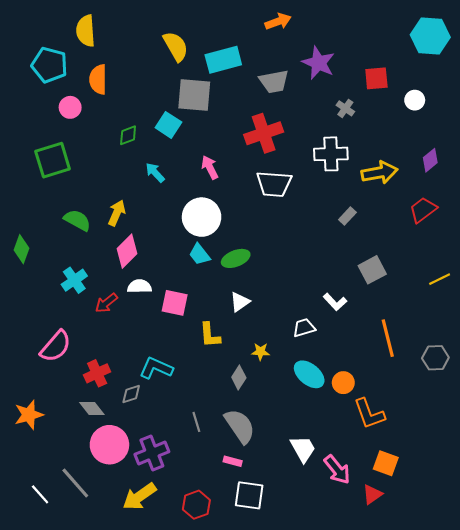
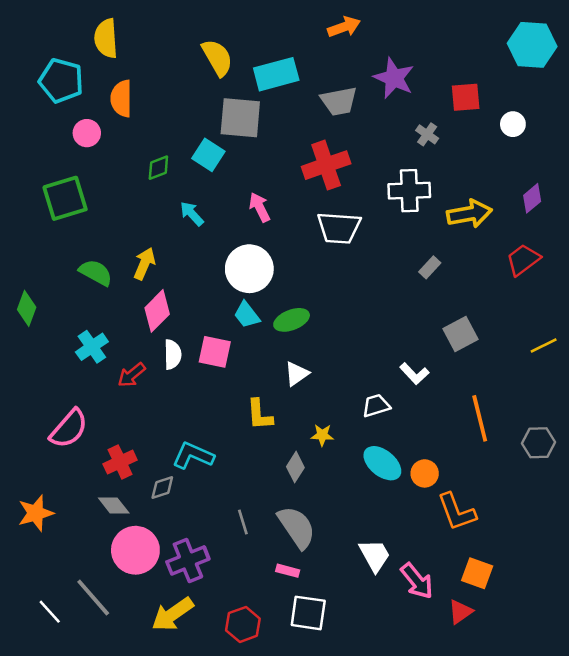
white semicircle: (139, 286) -> (173, 354), turned 90
pink square: (175, 303) -> (215, 352), moved

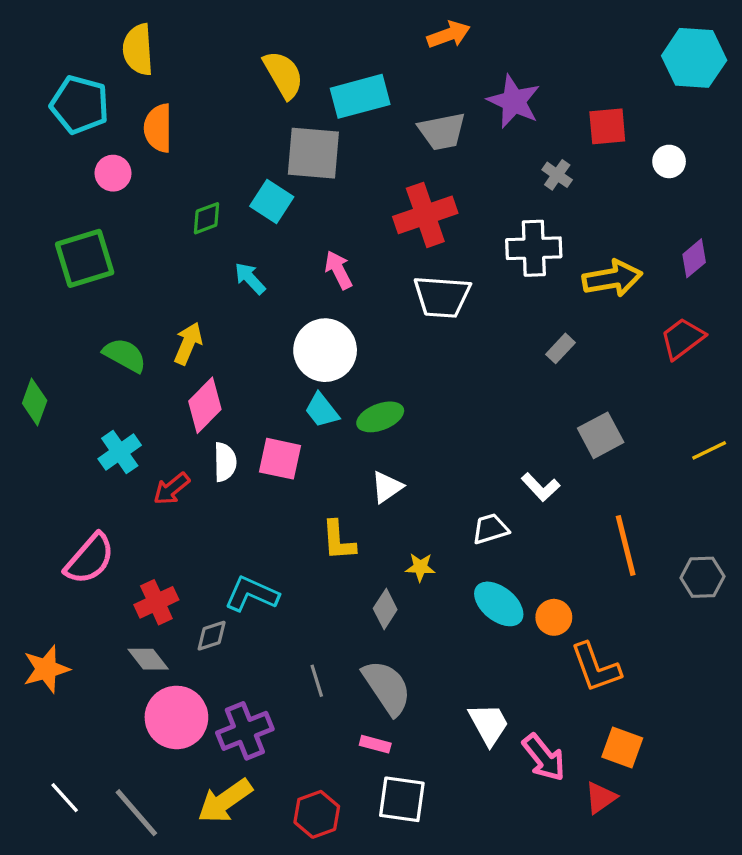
gray line: (93, 598) -> (136, 813), moved

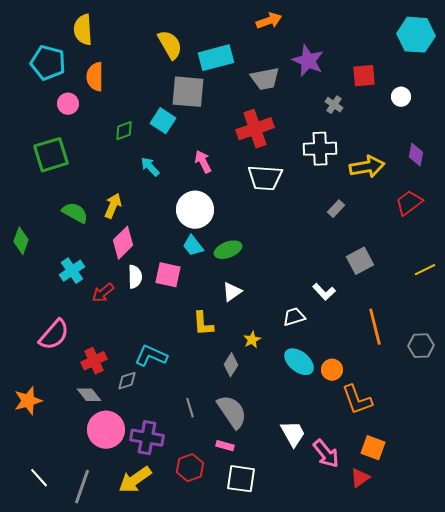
purple diamond: (694, 258) -> (416, 155), turned -40
yellow star: (420, 567) -> (252, 340), turned -30
purple cross: (245, 731) -> (147, 438), turned 32
gray line: (136, 813) -> (82, 487), turned 60
red hexagon: (317, 814) -> (190, 468), moved

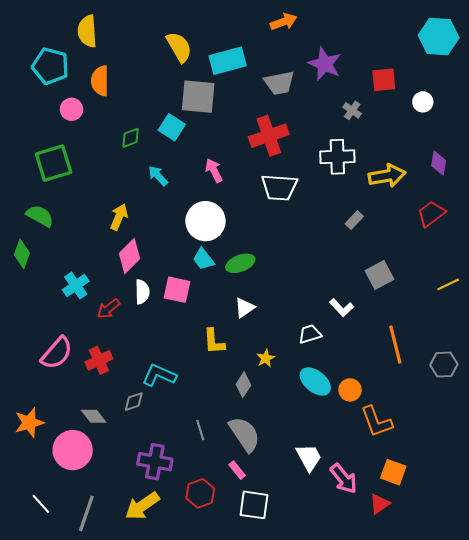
green semicircle: (75, 213) -> (40, 216), moved
red cross: (94, 361) -> (99, 360), moved
pink circle: (106, 430) -> (73, 450), moved
pink rectangle: (225, 446) -> (237, 470), turned 36

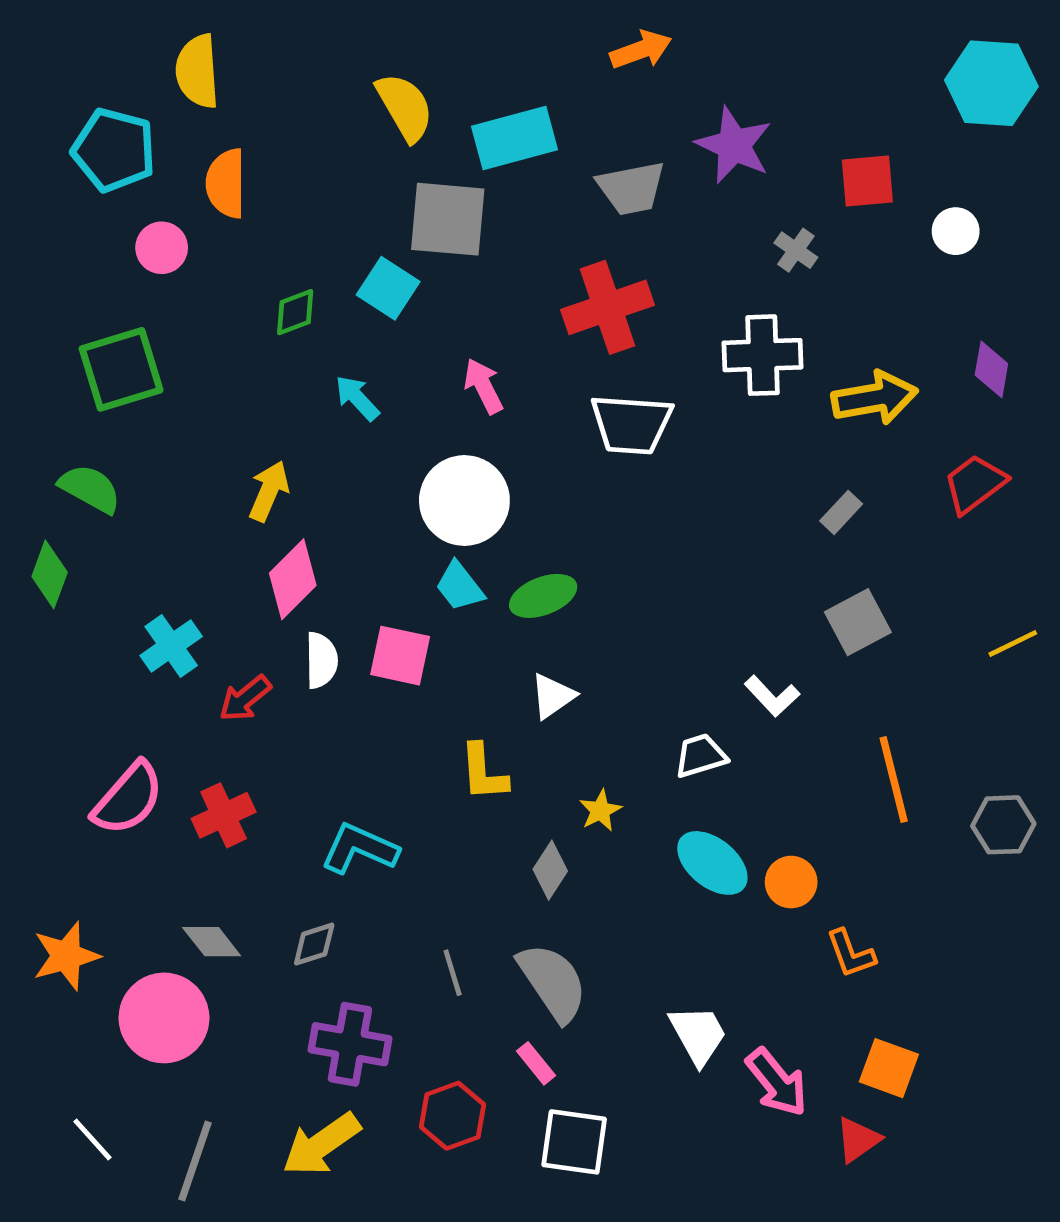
gray rectangle: (354, 220) -> (841, 512), moved
gray diamond: (134, 402) -> (314, 944), moved
orange L-shape: (376, 422) -> (851, 954), size x0.7

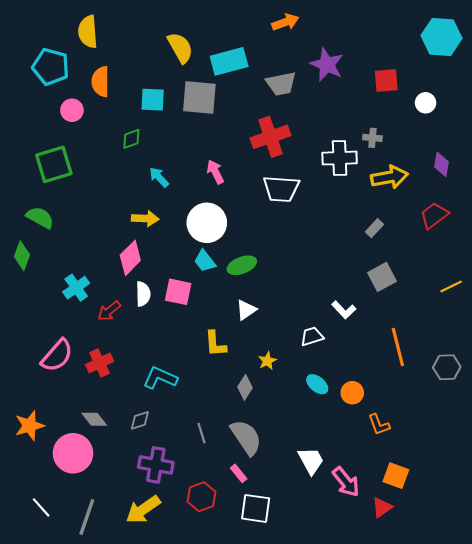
gray cross: (796, 250) -> (372, 138), moved, turned -30
cyan square: (388, 288) -> (153, 100), moved, turned -30
yellow arrow: (269, 491) -> (145, 219), moved, turned 70
cyan ellipse: (712, 863) -> (317, 384), size x0.7

